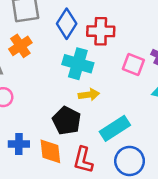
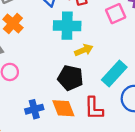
pink square: (133, 64) -> (116, 14), turned -30

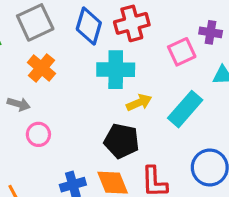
cyan rectangle: (114, 74) -> (185, 109), moved

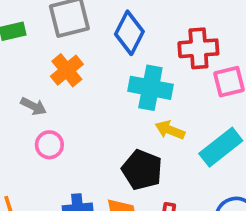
red cross: (132, 23) -> (198, 48), moved
yellow arrow: (139, 103) -> (170, 130), turned -145

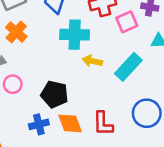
black pentagon: (142, 170) -> (54, 94), moved

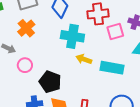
cyan rectangle: (128, 67) -> (112, 68), turned 50
pink circle: (13, 84) -> (25, 65), moved

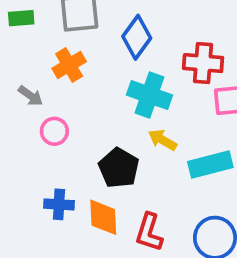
cyan rectangle: (112, 68) -> (210, 165), turned -35
black pentagon: (50, 82) -> (119, 168), moved

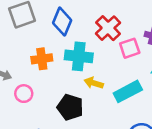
red cross: (203, 63) -> (108, 28), turned -35
orange cross: (69, 65) -> (42, 59), moved, turned 36

